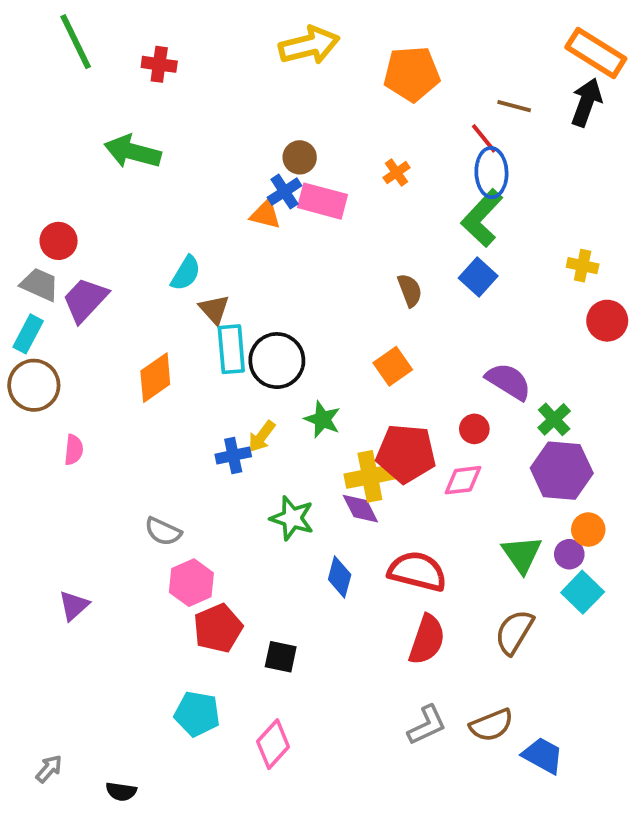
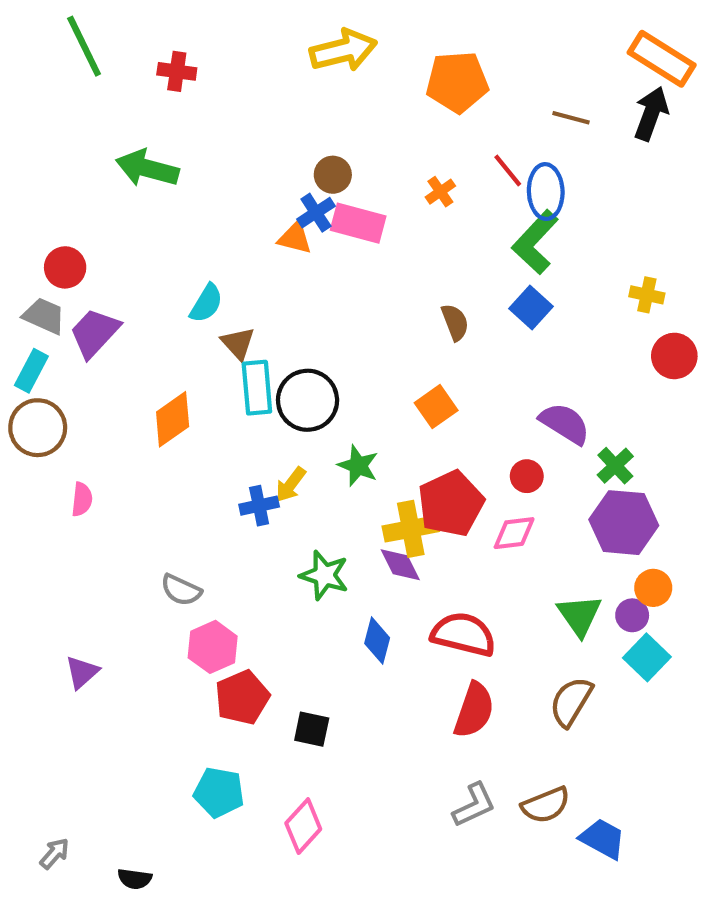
red line: (484, 138) -> (508, 170), moved
red pentagon: (406, 454) -> (451, 504), turned -30

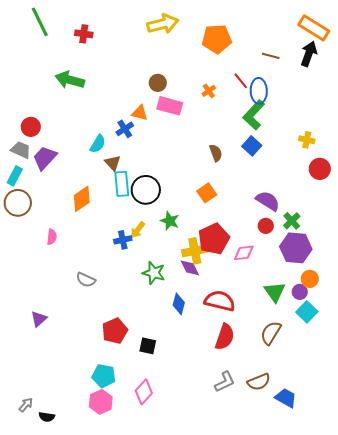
blue cross: (316, 213) -> (125, 129), moved
red circle: (527, 476) -> (266, 226), moved
pink semicircle: (82, 499) -> (52, 237), moved
pink hexagon: (213, 647) -> (101, 402), moved
black semicircle: (135, 879) -> (47, 417), moved

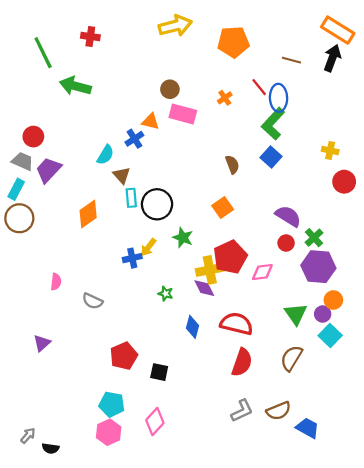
green line: (40, 22) -> (43, 53), moved
cyan rectangle: (122, 184) -> (131, 198), size x0.7
pink semicircle: (52, 237) -> (56, 282), moved
green star: (154, 273) -> (166, 294), size x0.6

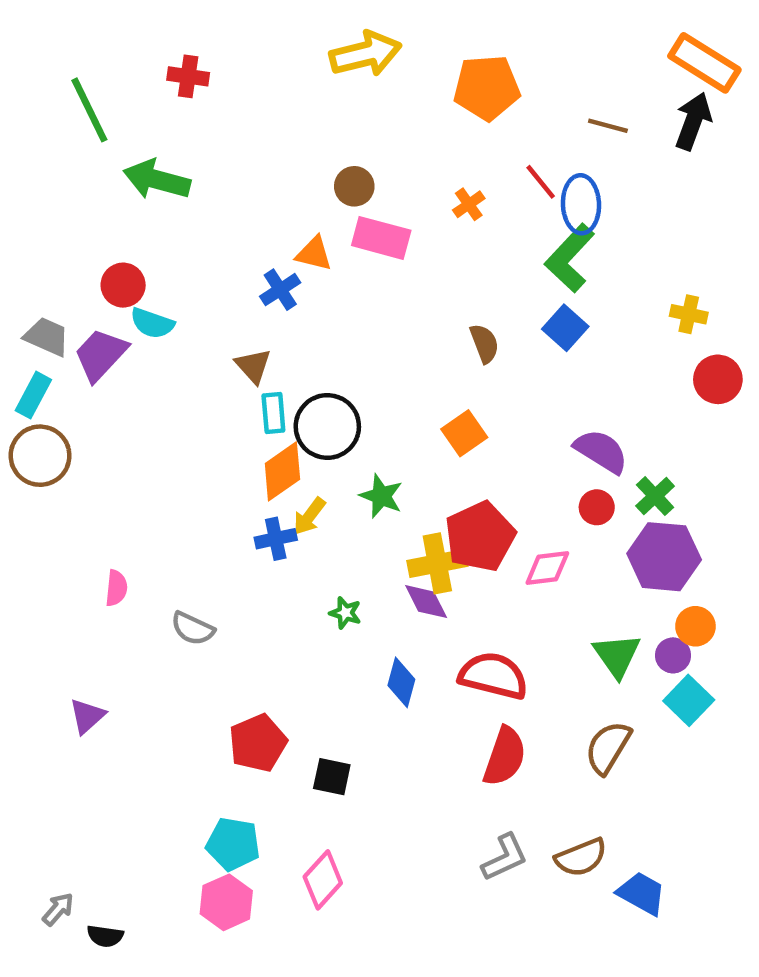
red circle: (33, 137) -> (123, 285), moved
cyan semicircle: (105, 155) -> (152, 323), moved, turned 78
orange diamond: (88, 214) -> (282, 471), moved

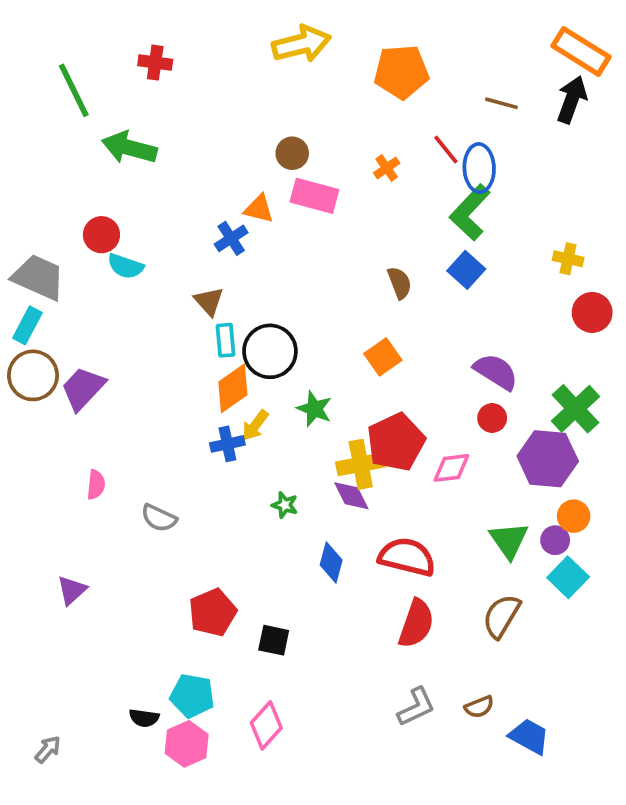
gray trapezoid: (47, 337) -> (39, 277), size x1.4
purple trapezoid: (101, 355) -> (83, 388), moved
green cross: (655, 496) -> (575, 409), moved, size x1.5
brown semicircle: (581, 857) -> (479, 707), size x0.7
black semicircle: (105, 936) -> (144, 718), moved

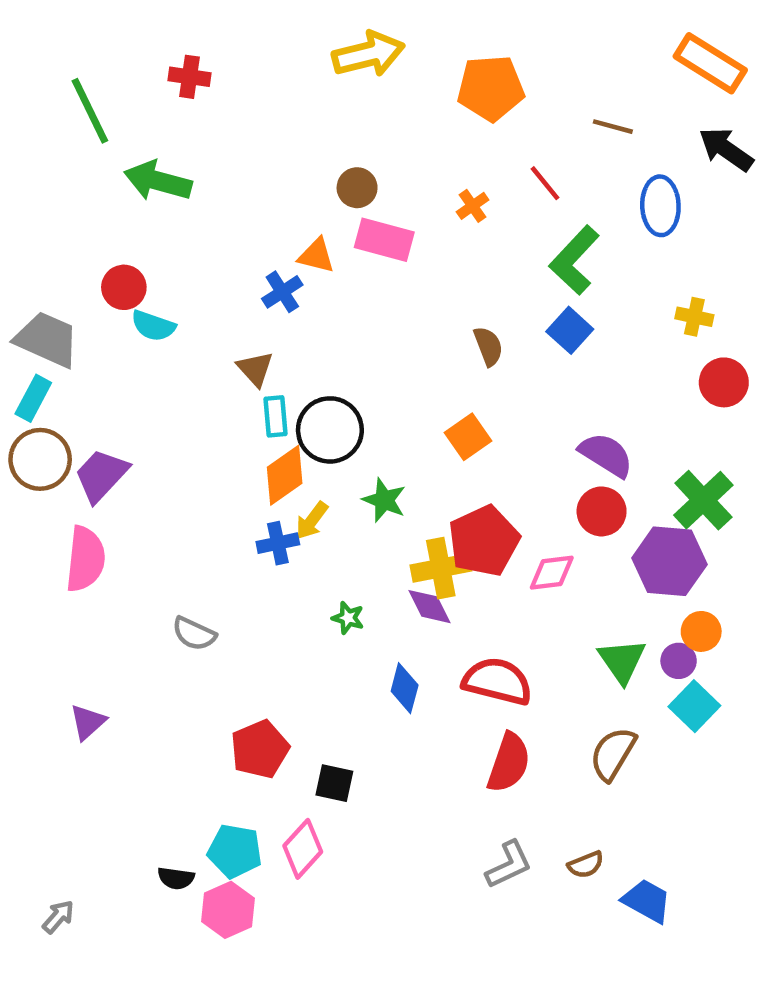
black arrow: (572, 100) -> (726, 149), moved, turned -75
blue ellipse: (479, 168) -> (660, 206), moved
red circle: (492, 418) -> (602, 511), size x1.4
pink semicircle: (96, 485) -> (85, 559), moved, size x1.8
pink diamond: (266, 725) -> (303, 849), moved

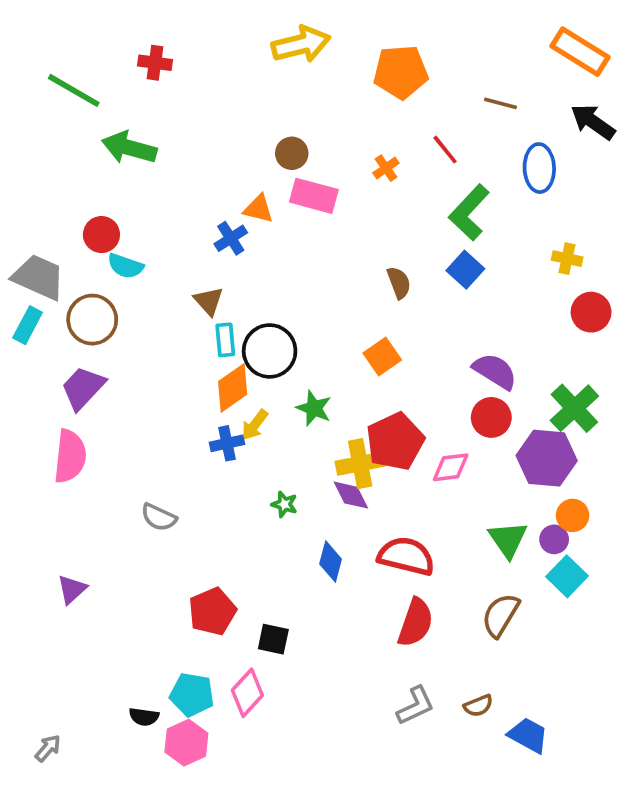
green line: (90, 111) -> (74, 90), turned -34
brown circle: (40, 459) -> (92, 320), moved

